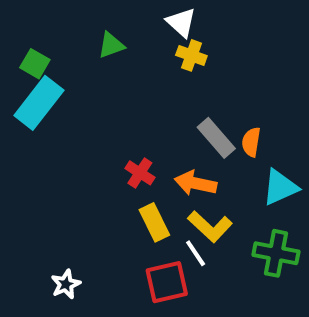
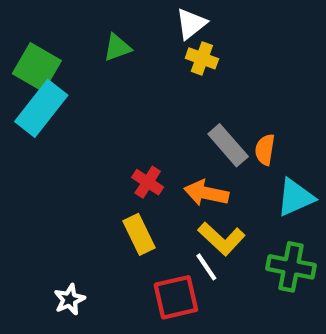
white triangle: (181, 22) -> (191, 24), turned 40
green square: (35, 64) -> (37, 67), size x1.5
yellow rectangle: (154, 222) -> (139, 234), moved

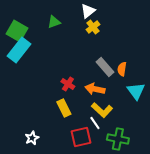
yellow cross: (202, 58) -> (93, 27), turned 32
cyan triangle: (295, 197) -> (136, 91), turned -42
green cross: (291, 267) -> (118, 139), moved

